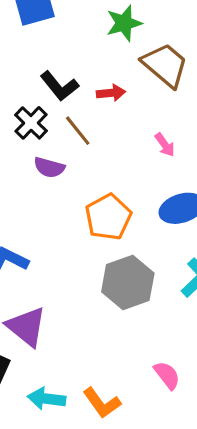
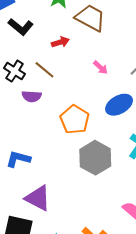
black L-shape: (59, 86) -> (21, 27), moved

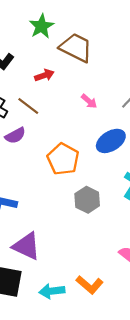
purple semicircle: (32, 96) -> (15, 136), turned -30
gray hexagon: (95, 158) -> (87, 200), size x0.7

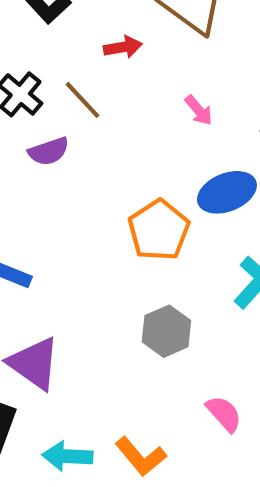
orange pentagon: (63, 159) -> (159, 230), moved
gray hexagon: (87, 200) -> (166, 331), moved

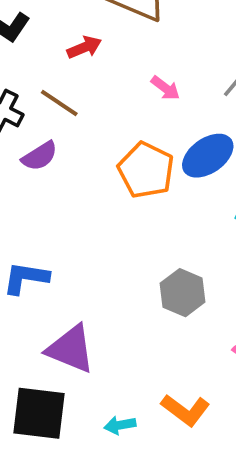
orange pentagon: (159, 230) -> (146, 170), moved
cyan arrow: (67, 456) -> (120, 425), size x0.7

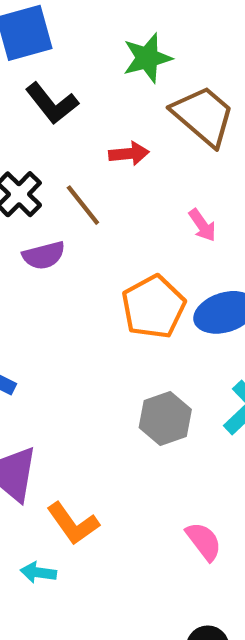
gray hexagon: (183, 293) -> (165, 419), moved
orange L-shape: (186, 410) -> (73, 524), moved

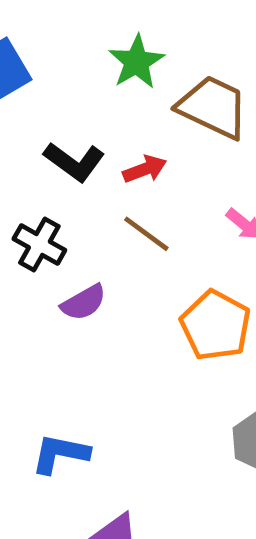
black L-shape: (52, 103) -> (74, 162), moved
brown line: (83, 205) -> (146, 234), moved

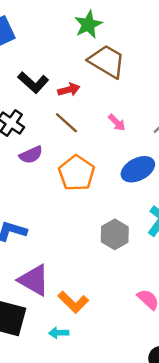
green star: (136, 62) -> (88, 24), moved
orange pentagon: (216, 325) -> (76, 173), moved

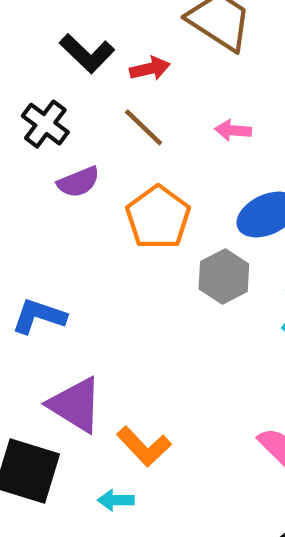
pink arrow: (117, 123) -> (233, 130), turned 138
gray hexagon: (115, 234) -> (224, 276), moved

